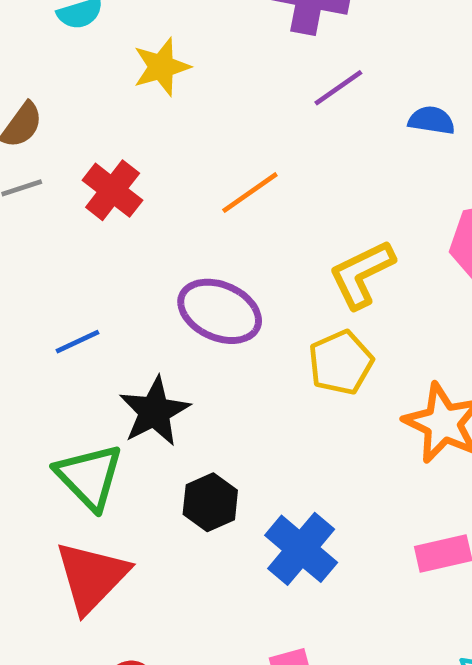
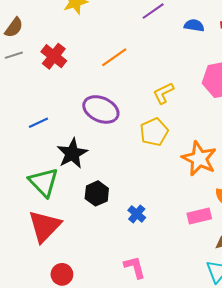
yellow L-shape: (362, 274) -> (163, 93), size x0.7
blue cross: (301, 549) -> (137, 214), size x0.6

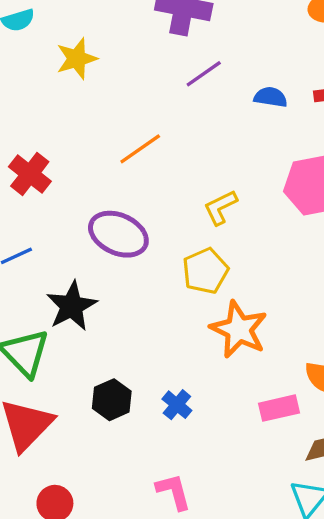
red cross: (54, 56) -> (30, 174), moved
orange star: (199, 159) -> (239, 329), moved
black hexagon: (97, 193) -> (112, 400), moved

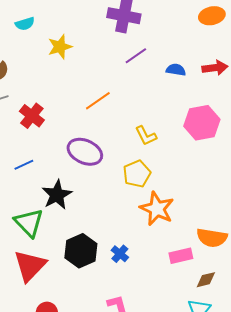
yellow L-shape: (220, 207) -> (146, 136), turned -90
black hexagon: (112, 400) -> (81, 251), size x1.4

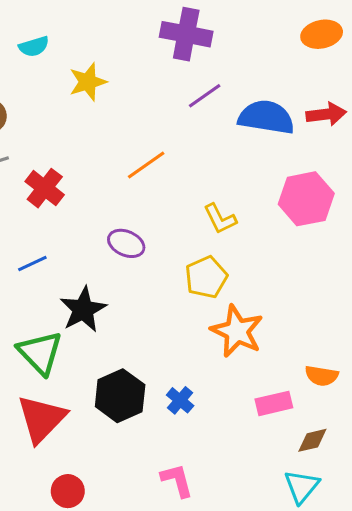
blue semicircle: (176, 70) -> (266, 117), size x1.8
purple ellipse: (85, 152) -> (126, 243), size x0.7
orange semicircle: (212, 238) -> (322, 376), size x0.7

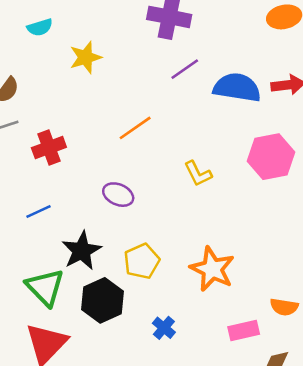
red cross: (45, 188) -> (49, 148), turned 32
yellow pentagon: (206, 277) -> (142, 261), moved
black hexagon: (120, 396) -> (103, 300), moved

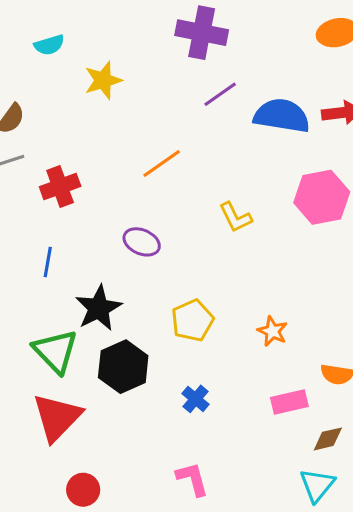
blue line: (39, 212) -> (48, 262), turned -55
yellow pentagon: (142, 261) -> (192, 320), moved
orange star: (212, 269) -> (272, 331), moved, size x0.6

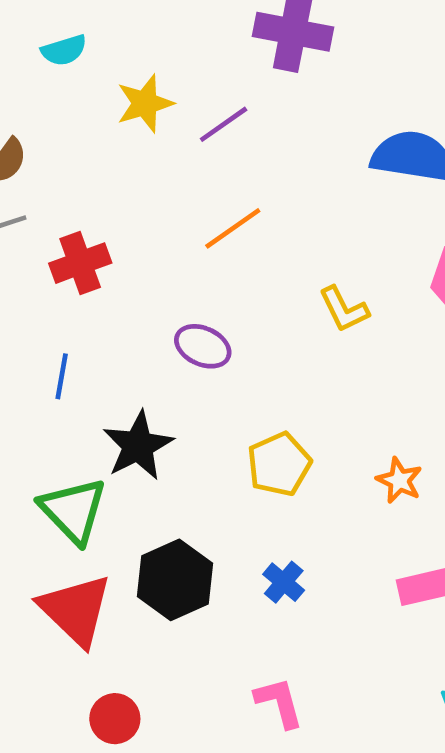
purple line: (220, 94) -> (224, 124), moved
black hexagon: (123, 367) -> (175, 580), moved
red triangle: (57, 417) -> (76, 610), turned -30

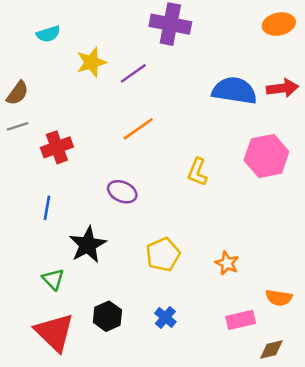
yellow L-shape: (344, 309) -> (197, 172), turned 48
green triangle: (73, 510) -> (53, 279), size x0.6
black hexagon: (175, 580) -> (107, 316), size x0.7

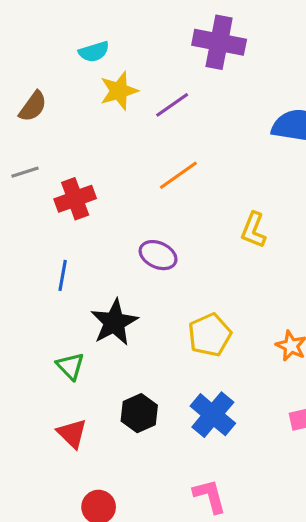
cyan semicircle: (48, 34) -> (94, 52), moved
brown semicircle: (17, 93) -> (33, 106), moved
blue cross: (165, 317) -> (213, 415), size x1.6
red triangle: (54, 332) -> (72, 433), size x0.6

